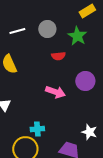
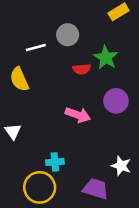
white line: (17, 31) -> (36, 47), moved
green star: (77, 36) -> (106, 58), moved

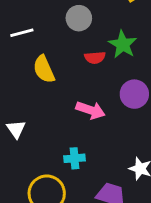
white line: (36, 47) -> (22, 33), moved
yellow semicircle: (19, 79) -> (44, 69), moved
cyan cross: (55, 162) -> (74, 158), moved

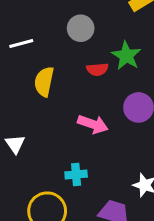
yellow semicircle: (44, 69) -> (44, 82), turned 36

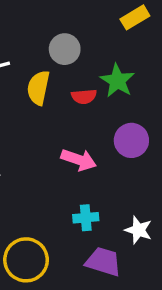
yellow semicircle: (44, 82) -> (38, 88), moved
cyan cross: (76, 174) -> (86, 218), moved

